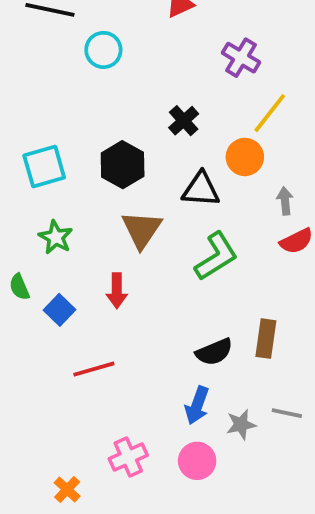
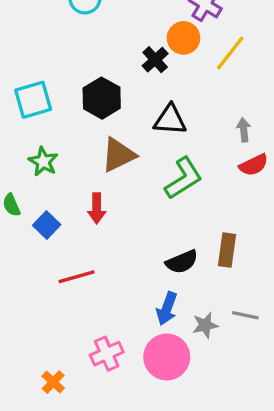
orange circle: (245, 157) -> (184, 38), moved
brown triangle: (142, 230) -> (118, 155), turned 30
pink circle: (197, 461) -> (167, 357), size x1.4

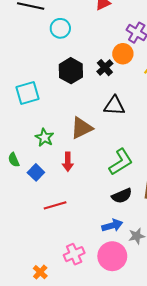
black hexagon: (102, 98) -> (71, 71), moved
green star: (43, 162) -> (44, 137), moved
green L-shape: (184, 178) -> (121, 162), moved
blue arrow: (167, 309) -> (112, 225), turned -126

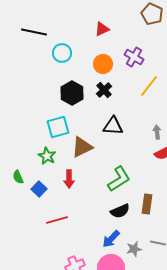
orange circle: (123, 54) -> (103, 64), moved
cyan square: (27, 93) -> (58, 127), moved
blue arrow: (112, 225) -> (111, 239), turned 150

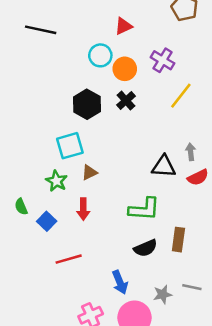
cyan circle: (62, 53) -> (100, 55), moved
black triangle: (113, 126) -> (164, 166), moved
brown triangle: (82, 147) -> (89, 172), moved, size x0.6
green L-shape: (119, 179) -> (144, 209), turned 36
blue arrow: (111, 239) -> (120, 282), moved, turned -66

